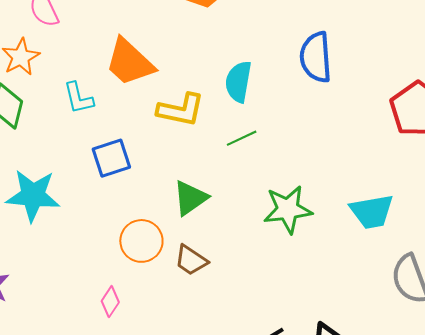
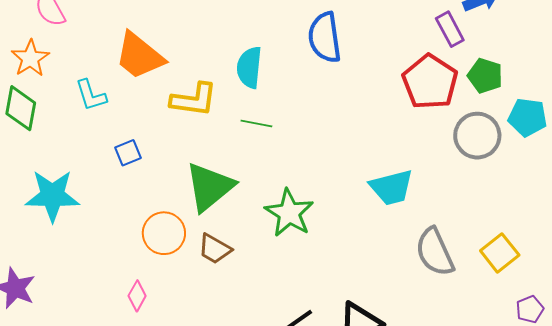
green line: (242, 138) -> (256, 123), turned 40
blue square: (111, 158) -> (128, 153), size x0.7
green triangle: (190, 198) -> (210, 187), size x1.4
green star: (288, 209) -> (289, 213), moved, turned -30

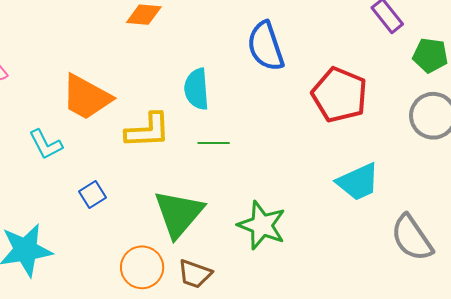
red pentagon: (430, 82) -> (340, 95), moved

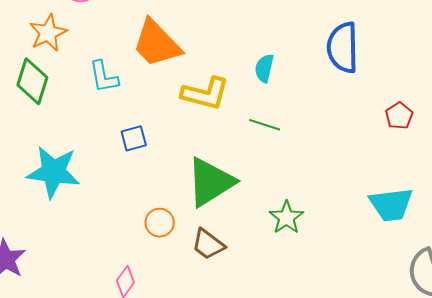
cyan semicircle: (197, 89) -> (264, 68), size x0.7
red pentagon: (340, 95) -> (399, 116), size x0.5
green star: (262, 225) -> (286, 218), size x0.7
orange circle: (142, 267) -> (160, 223), size x0.7

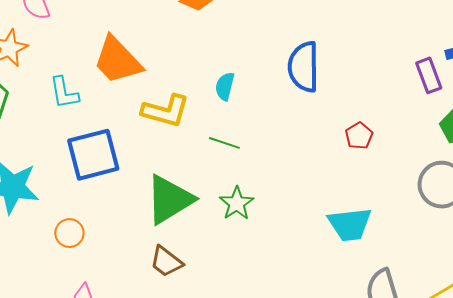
blue square: (134, 138) -> (93, 155), size x2.0
green star: (286, 218) -> (237, 203), moved
orange circle: (160, 223) -> (69, 233), moved

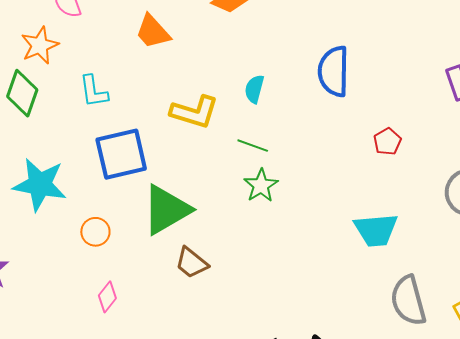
orange trapezoid: (118, 60) -> (153, 32), moved, size x0.7
green triangle: (170, 199) -> (166, 210), moved
green star: (237, 203) -> (261, 186), moved

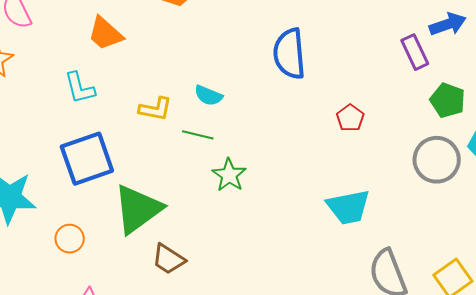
cyan semicircle: (254, 89) -> (208, 95), moved, turned -76
cyan L-shape: (94, 91) -> (80, 88), moved
yellow L-shape: (195, 112) -> (155, 109), size x0.7
green line: (253, 146) -> (198, 135), moved

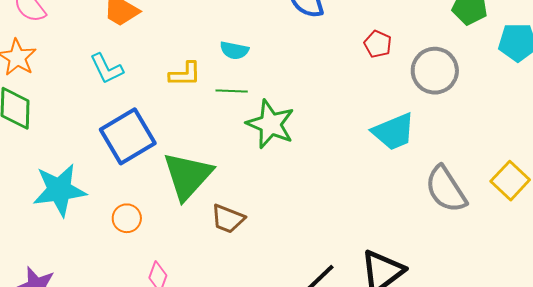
gray circle: (437, 160) -> (435, 71), moved
green star: (229, 175) -> (270, 124), size x1.4

